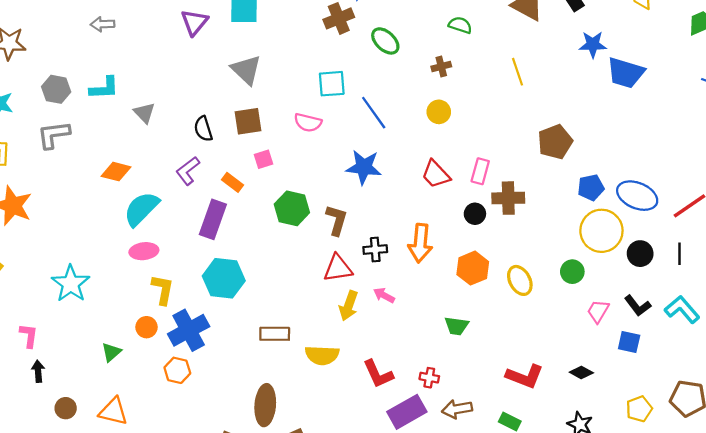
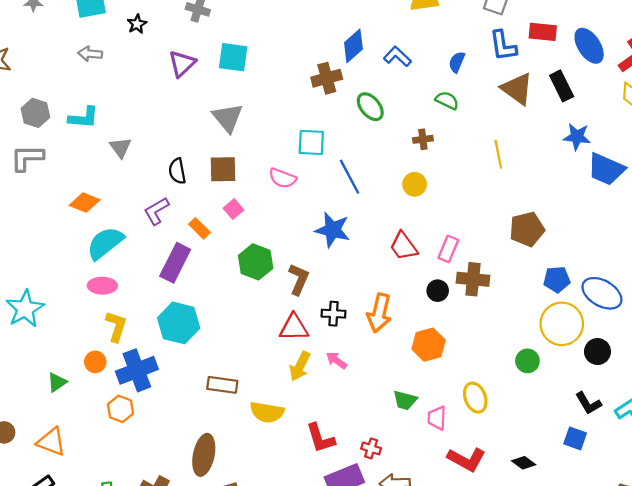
pink square: (263, 159) -> (233, 209), turned -30
yellow ellipse: (520, 280) -> (475, 398), moved
pink trapezoid: (598, 311) -> (437, 418), moved, turned -35

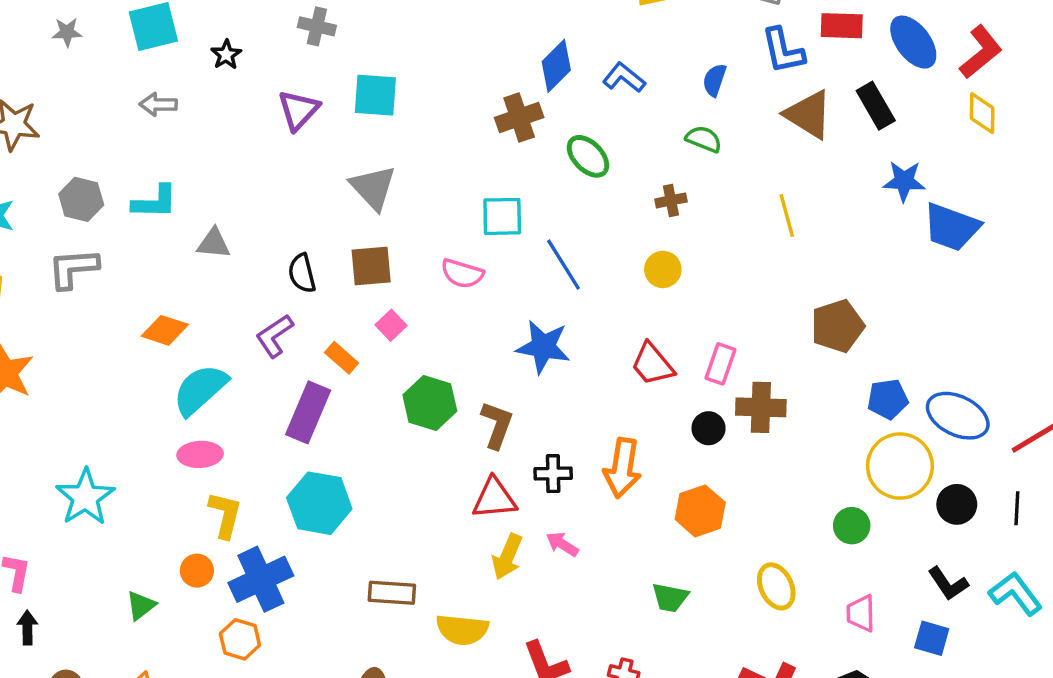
gray triangle: (120, 148) -> (214, 243), turned -45
pink trapezoid: (437, 418) -> (861, 613), moved

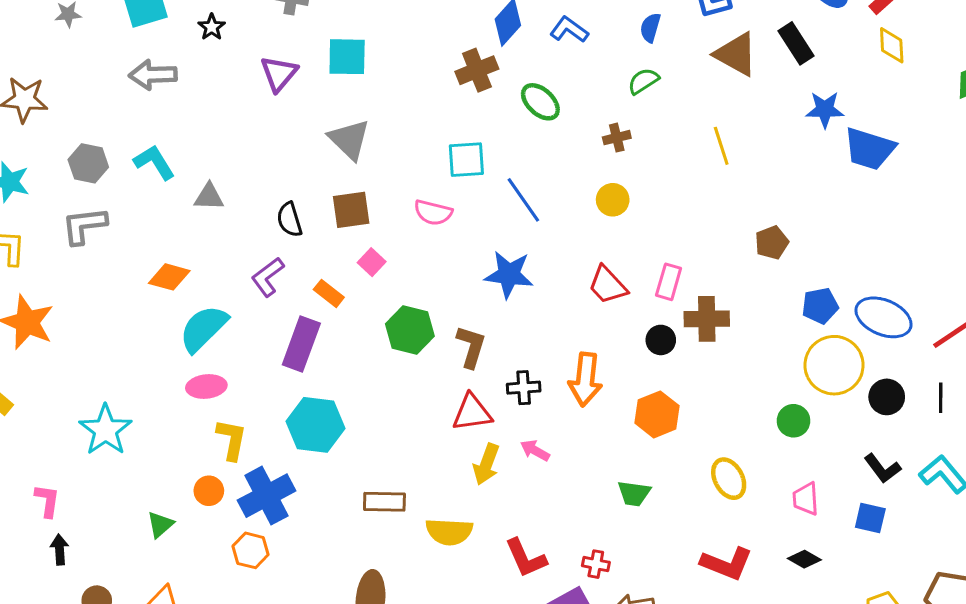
gray arrow: (158, 104) -> (153, 75), size x1.4
green semicircle: (704, 139) -> (643, 81), turned -52
cyan L-shape: (155, 202) -> (154, 162), turned -120
brown pentagon: (838, 326) -> (772, 243), size x0.7

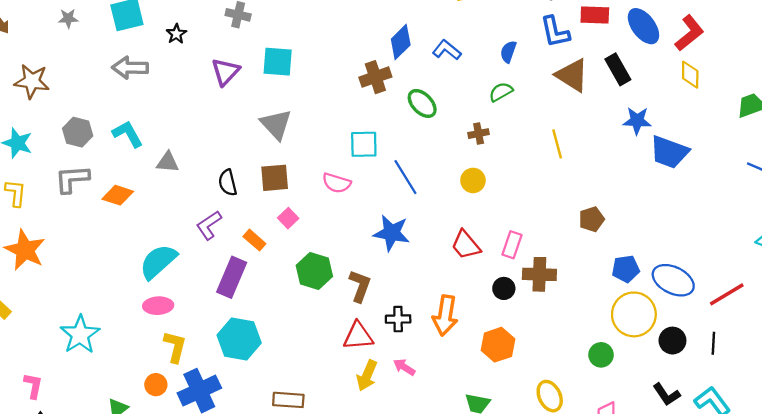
orange diamond: (169, 277) -> (118, 195), moved

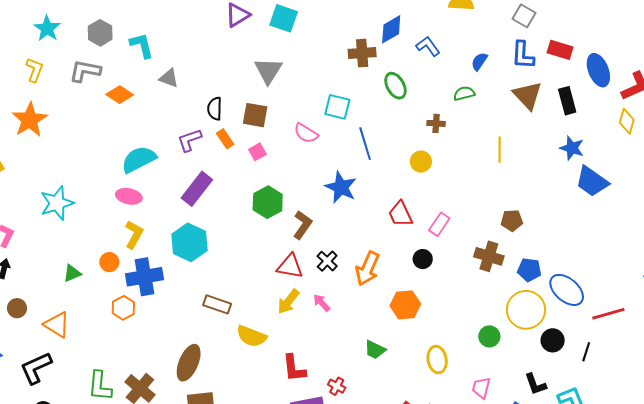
orange rectangle: (254, 240) -> (225, 139), moved
brown cross: (539, 274) -> (489, 256), moved
black cross: (398, 319) -> (327, 261), turned 30

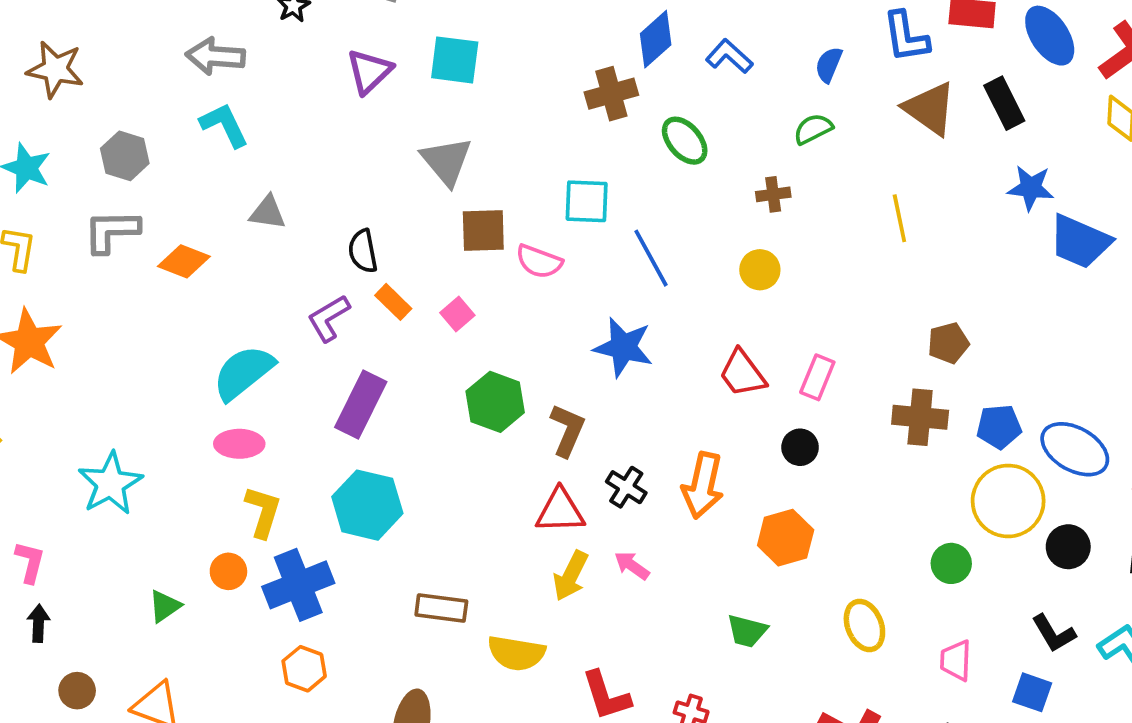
cyan L-shape: (142, 45) -> (224, 125), moved
brown square: (255, 115) -> (483, 230), moved
orange hexagon: (123, 308) -> (304, 669), moved

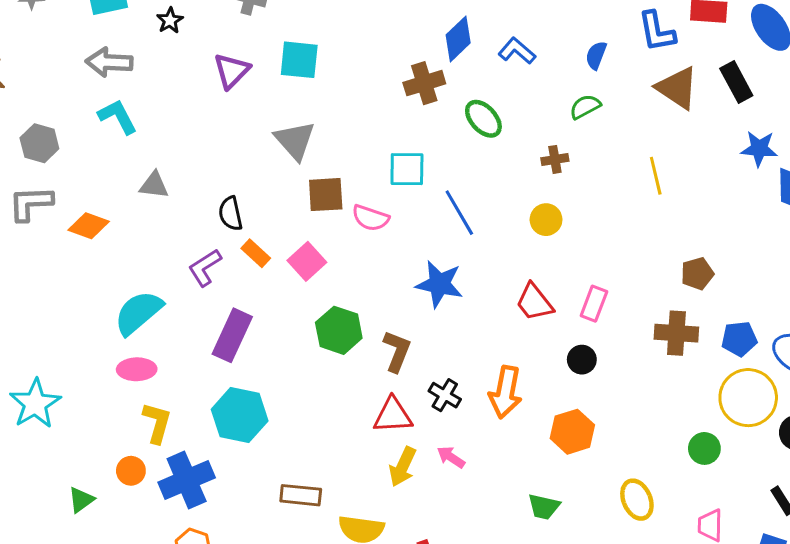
pink square: (457, 314) -> (307, 261), size x1.4

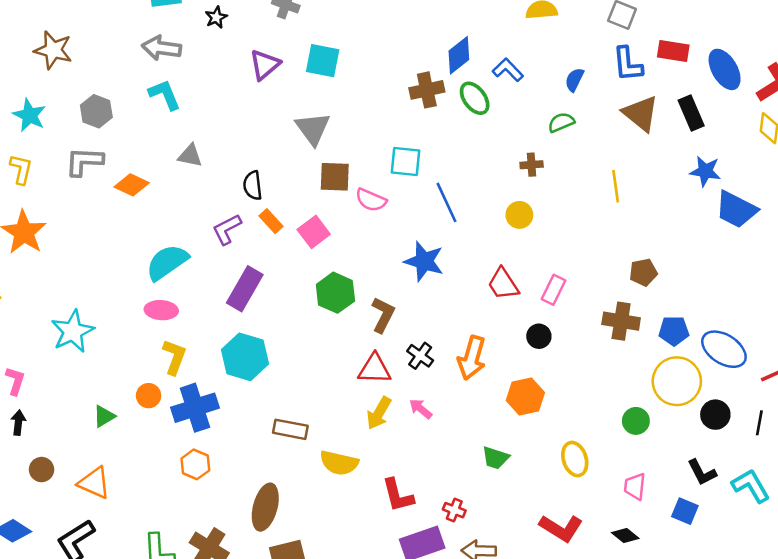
green ellipse: (483, 119) -> (475, 98), moved

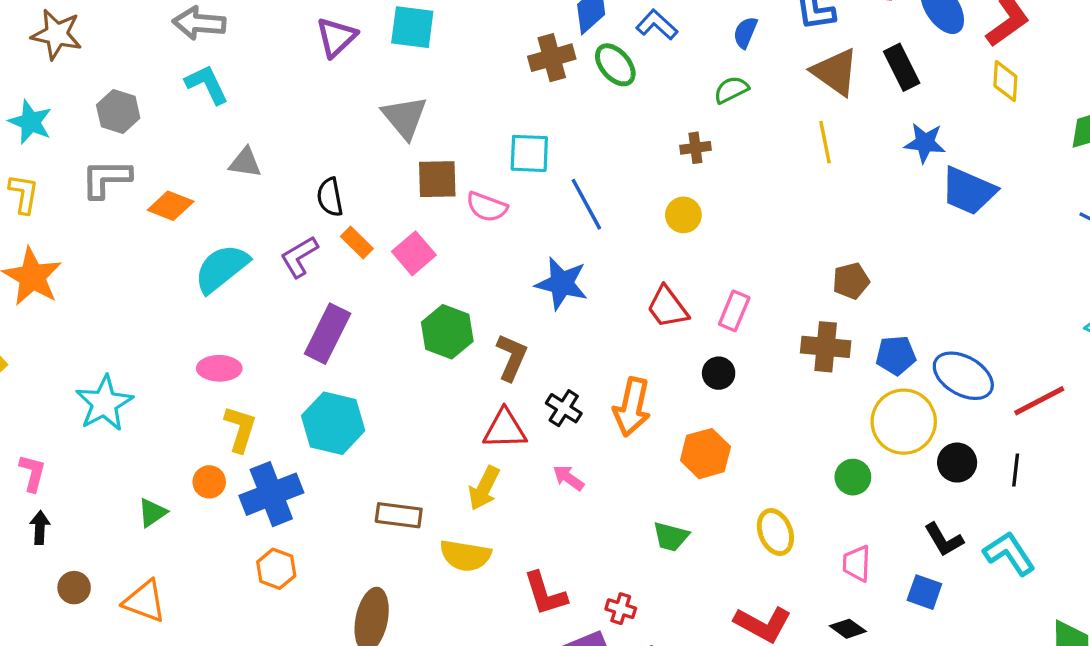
yellow line: (616, 186) -> (825, 142), moved
cyan semicircle: (167, 262) -> (222, 268), moved
yellow arrow: (379, 413) -> (484, 488), moved

